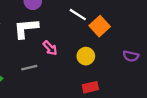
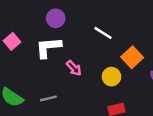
orange square: (100, 26) -> (132, 57), moved
gray line: (29, 68) -> (48, 98), moved

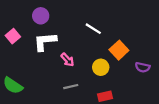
purple circle: (56, 18) -> (41, 16), moved
gray line: (48, 98) -> (71, 87), moved

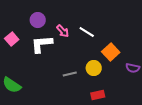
pink arrow: (67, 60) -> (63, 31), moved
gray line: (71, 87) -> (70, 74), moved

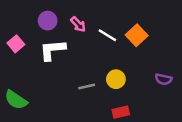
pink arrow: (63, 31) -> (78, 24), moved
orange square: (111, 52) -> (137, 35), moved

